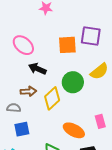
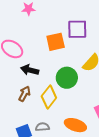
brown arrow: (28, 91) -> (24, 94), turned -49
gray semicircle: (14, 108) -> (42, 127), moved

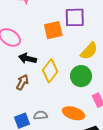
green circle: (67, 78) -> (81, 76), moved
yellow diamond: (49, 97) -> (50, 71), moved

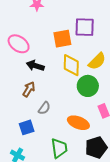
yellow diamond: (50, 71) -> (71, 65), moved, turned -40
gray semicircle: (40, 115) -> (44, 108), moved, turned 128

